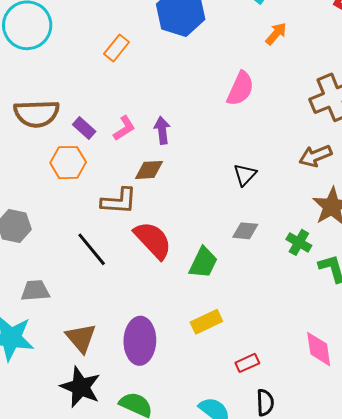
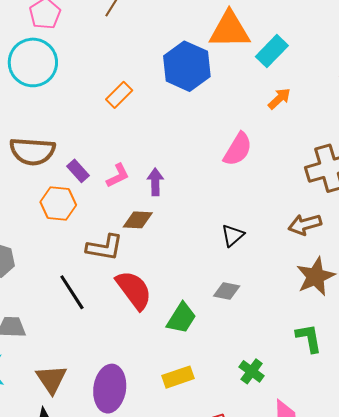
green cross: (299, 242) -> (252, 371), moved

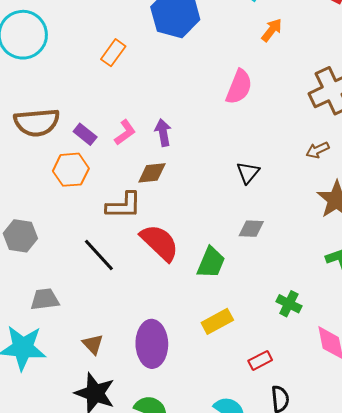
brown arrow: (305, 224) -> (317, 150), size x0.7
brown triangle: (51, 379) -> (93, 344), size x0.7

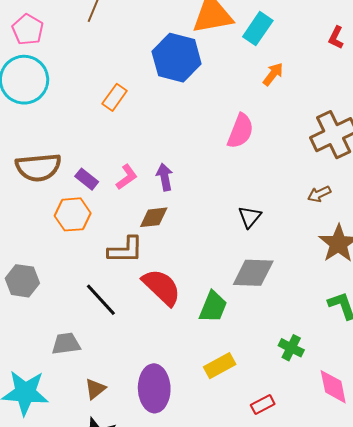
gray diamond: (251, 229) -> (253, 273), size x1.6
gray trapezoid: (45, 299) -> (66, 344), moved
brown triangle: (93, 344) -> (95, 389), turned 35

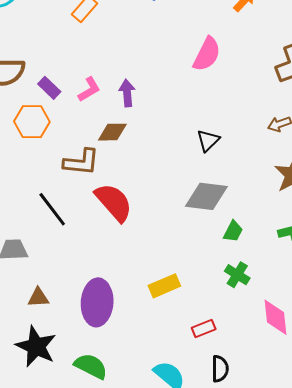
green trapezoid: (213, 307) -> (233, 231), moved, size x0.7
brown triangle: (95, 389) -> (38, 298), turned 30

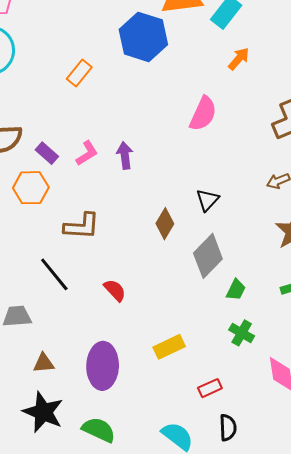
brown diamond: (112, 132) -> (165, 224), moved, turned -56
gray diamond: (206, 196) -> (208, 256), turned -51
red semicircle: (114, 202) -> (115, 290), moved, size x0.6

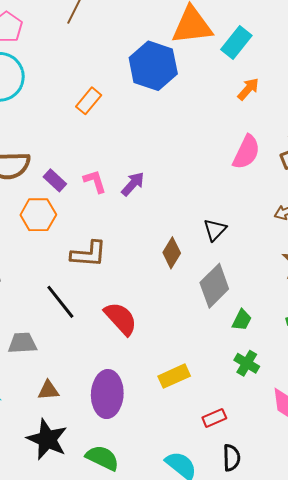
pink semicircle: (203, 114) -> (246, 152), moved
pink L-shape: (87, 153) -> (95, 181), turned -76
purple arrow: (125, 155) -> (133, 184), turned 48
red semicircle: (115, 290) -> (121, 319), size x1.5

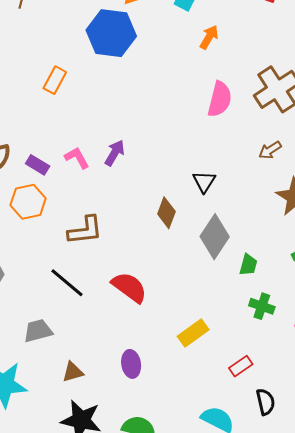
purple ellipse: (107, 394) -> (131, 364), size x0.6

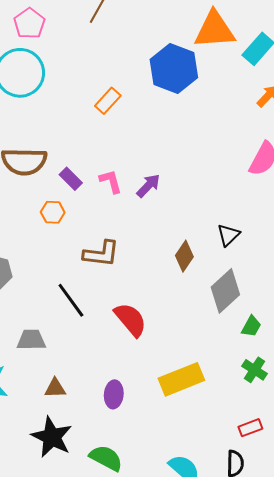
orange hexagon: (28, 202) -> (53, 212), size x0.7
yellow rectangle: (193, 333) -> (181, 379), size x1.4
red rectangle: (241, 366) -> (250, 428), moved

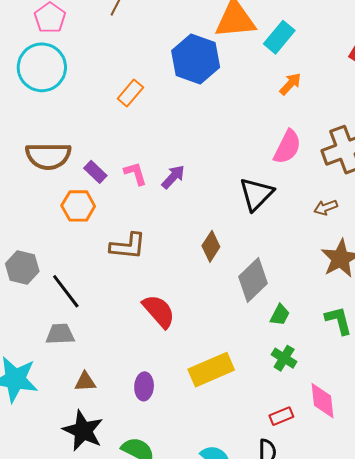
orange hexagon: (53, 212) -> (78, 206), size x1.4
black triangle: (228, 235) -> (256, 194), moved, size x1.5
black line: (71, 300) -> (66, 291), moved

